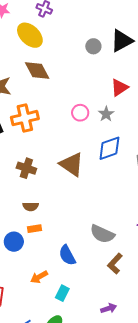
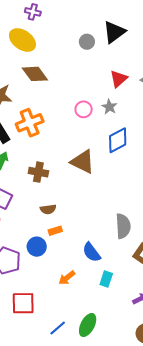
gray semicircle: (102, 234) -> (123, 226), turned -110
cyan rectangle: (62, 293) -> (106, 279), moved

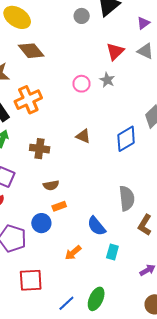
blue diamond: (118, 140) -> (126, 139), moved
brown triangle: (83, 162) -> (83, 136), size x0.6

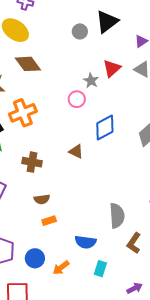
gray star: (107, 80) -> (91, 81), moved
blue diamond: (126, 139) -> (105, 127), moved
blue circle: (41, 223) -> (35, 258), moved
blue semicircle: (96, 226) -> (85, 242), turned -45

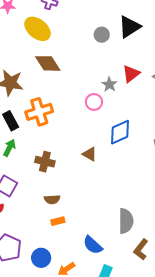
blue semicircle: (85, 242) -> (93, 245), turned 30

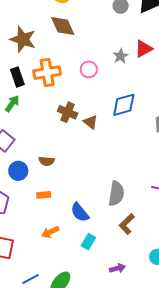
pink circle: (94, 102) -> (89, 69), moved
brown cross: (45, 162) -> (68, 112), moved
orange rectangle: (58, 221) -> (44, 195), moved
blue circle: (41, 258) -> (18, 171), moved

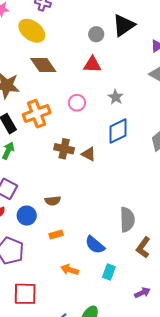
red triangle: (144, 49) -> (92, 65), moved, turned 42
gray star: (121, 56) -> (116, 97), moved
orange arrow: (50, 232) -> (70, 270), turned 54

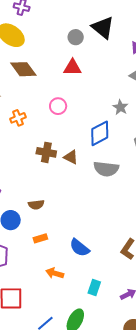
black triangle: (124, 25) -> (103, 28), turned -45
gray star: (116, 97) -> (120, 107), moved
orange cross: (37, 114) -> (18, 118), size x0.6
gray semicircle: (127, 220) -> (106, 169), moved, turned 100
cyan rectangle: (109, 272) -> (94, 288), moved

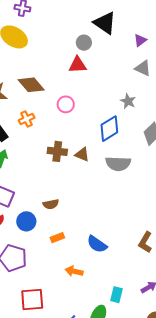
gray circle: (76, 37) -> (84, 43), moved
brown diamond: (23, 69) -> (31, 85), moved
cyan rectangle: (94, 288) -> (116, 295), moved

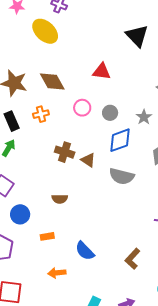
gray circle: (84, 43) -> (110, 113), moved
brown semicircle: (51, 204) -> (60, 199), moved
orange arrow: (74, 271) -> (57, 273), turned -30

